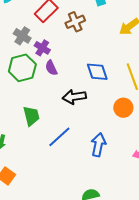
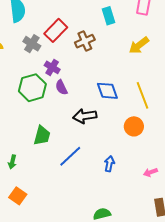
gray cross: (22, 36) -> (32, 44), moved
green trapezoid: (31, 116) -> (42, 136), turned 30
blue arrow: (98, 145) -> (109, 164), size x0.7

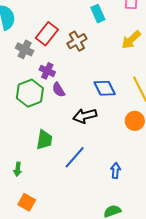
blue arrow: (109, 164) -> (116, 171), moved

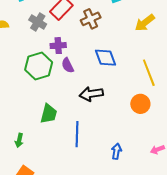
purple cross: (47, 71) -> (58, 46), turned -35
blue diamond: (105, 88) -> (105, 58), moved
blue line: (75, 157) -> (77, 134), turned -45

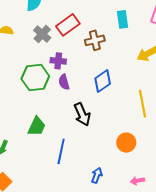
blue diamond: (105, 58) -> (103, 81), turned 65
black arrow: (91, 94) -> (82, 114), turned -115
orange circle: (140, 104) -> (126, 143), moved

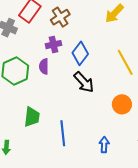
purple cross: (58, 61) -> (54, 45), moved
purple semicircle: (64, 82) -> (44, 66), turned 35
black arrow: (82, 114) -> (84, 82), moved

